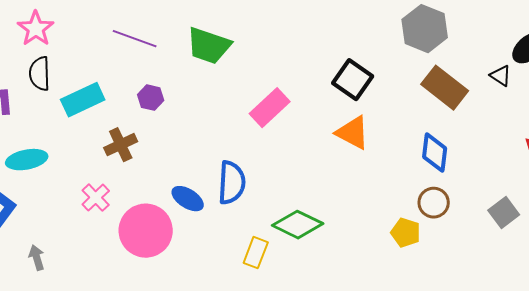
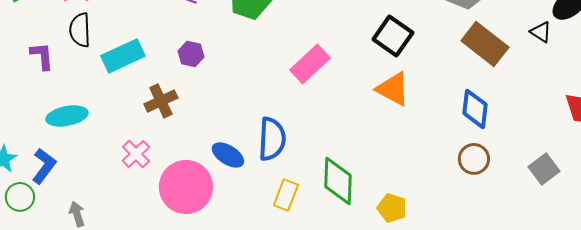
green diamond: (298, 225) -> (338, 181), turned 66
yellow pentagon: (406, 233) -> (392, 208), moved
yellow rectangle: (256, 253) -> (286, 195), moved

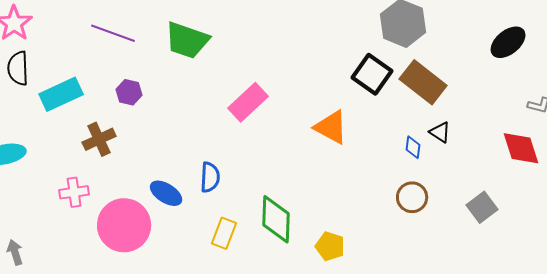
black triangle: (541, 32) -> (440, 132), moved
black square: (393, 36) -> (372, 74), moved
blue diamond: (475, 109) -> (413, 147), size x0.6
blue semicircle: (272, 139) -> (210, 177), size x0.7
pink cross: (136, 154) -> (74, 192), turned 36

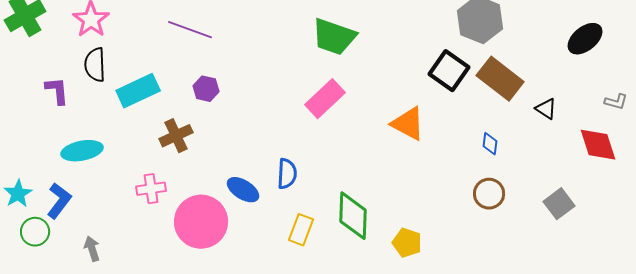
green trapezoid: (187, 40) -> (334, 37), moved
black triangle: (440, 132) -> (546, 109), moved

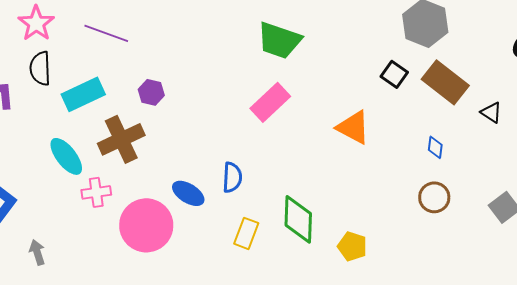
purple line: (190, 30) -> (106, 33), moved
black square: (449, 71) -> (394, 74), size x0.7
brown cross: (176, 136) -> (121, 139), size x1.4
cyan ellipse: (82, 151) -> (66, 156), moved, turned 63

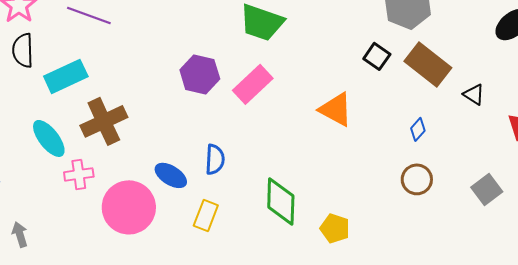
purple hexagon: (151, 92) -> (200, 74), moved, size x1.5
blue diamond: (435, 147) -> (418, 129), turned 35
yellow rectangle: (246, 233) -> (206, 215), moved

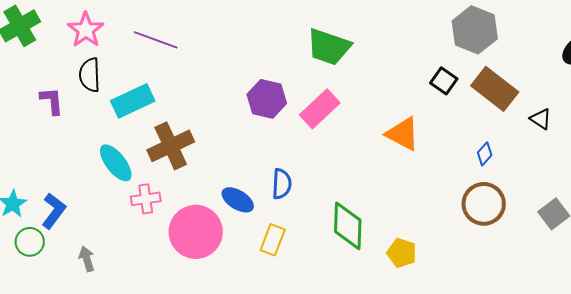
brown circle: (417, 179) -> (484, 204), size x1.4

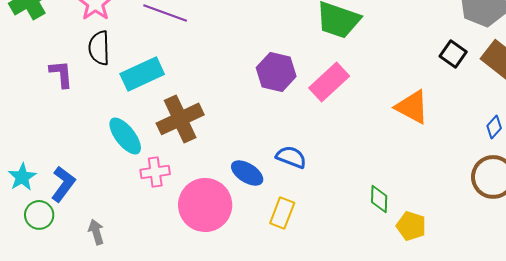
blue semicircle: (282, 184) -> (291, 157), turned -72
green diamond: (348, 226) -> (379, 199), moved, size x0.6

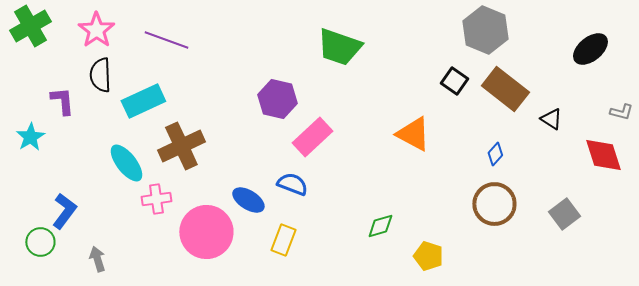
pink rectangle: (329, 82) -> (312, 137), moved
cyan star: (22, 177) -> (30, 137), moved
green diamond: (379, 199) -> (380, 226), turned 72
yellow pentagon: (411, 226) -> (428, 256), moved

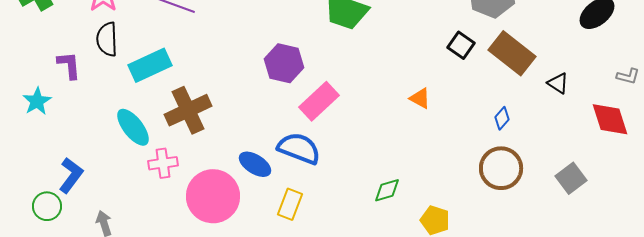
orange triangle: (413, 134) -> (420, 98), size x0.6
blue semicircle: (292, 184) -> (299, 148), size x1.4

